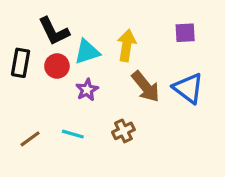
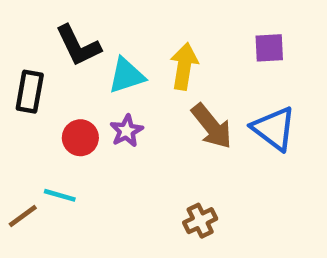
red circle: (57, 66) -> (80, 138), moved
brown cross: (123, 131) -> (200, 221), moved
cyan line: (73, 134) -> (60, 195), moved
brown line: (30, 139) -> (23, 216), moved

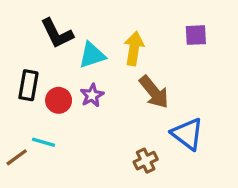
black rectangle: (30, 92) -> (28, 85), moved
blue triangle: (274, 129) -> (188, 134), moved

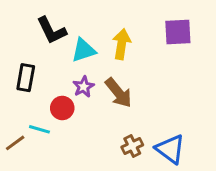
purple square: (196, 35) -> (178, 32), size x1.4
brown arrow: (154, 92) -> (119, 93), moved
red circle: (59, 100) -> (62, 108), moved
blue triangle: (188, 134) -> (170, 149), moved

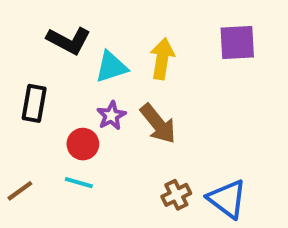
black L-shape: (52, 30) -> (69, 40), turned -36
cyan line: (39, 129) -> (79, 183), moved

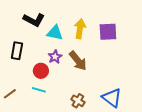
purple square: (237, 42) -> (108, 32), moved
cyan triangle: (111, 67) -> (55, 33), turned 30
brown cross: (176, 195) -> (78, 101), moved, turned -32

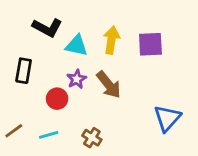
cyan line: (39, 90) -> (49, 135), moved, turned -32
blue triangle: (112, 98) -> (167, 118), moved, turned 35
brown cross: (78, 101) -> (92, 138), moved

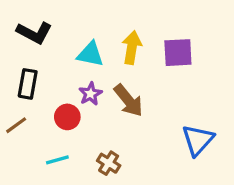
black L-shape: (47, 28) -> (34, 33), moved
brown line: (14, 131) -> (16, 125), moved

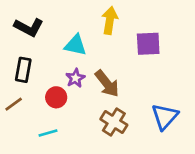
yellow arrow: (132, 48) -> (110, 20), moved
brown cross: (109, 163) -> (114, 122), moved, size x1.4

